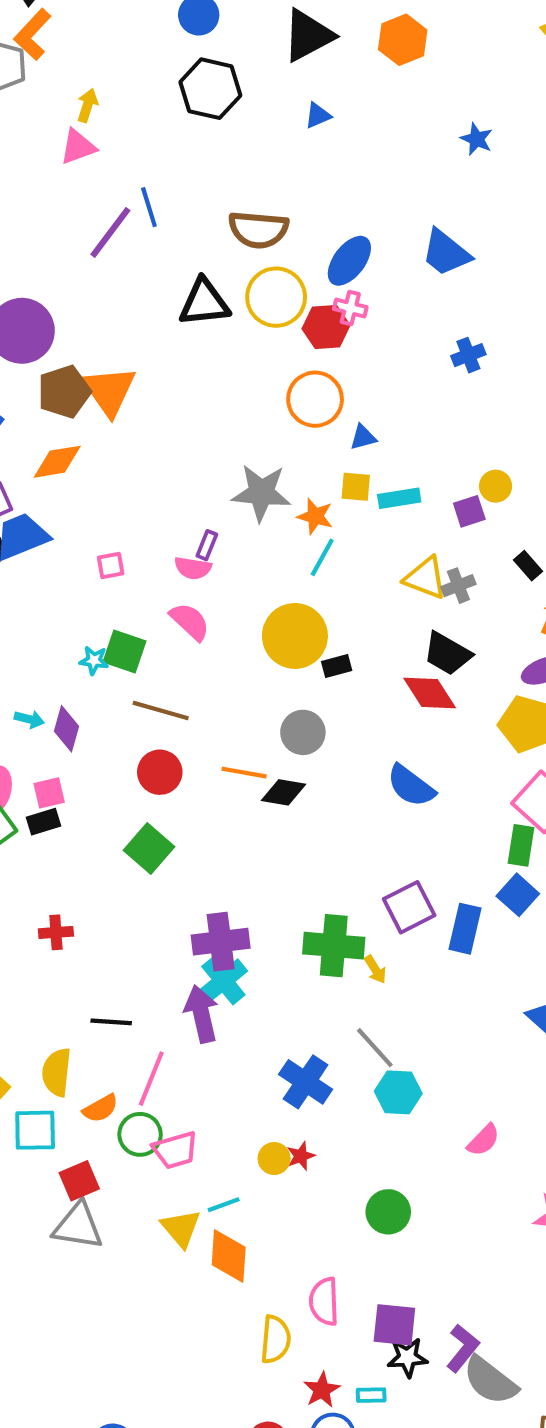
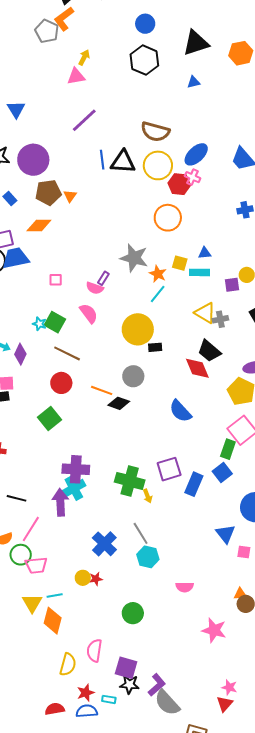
blue line: (149, 207) -> (102, 160), moved
orange triangle: (109, 391) -> (70, 196), size x0.5
blue triangle: (363, 437) -> (205, 253), moved
pink semicircle: (483, 1140) -> (185, 587), turned 36

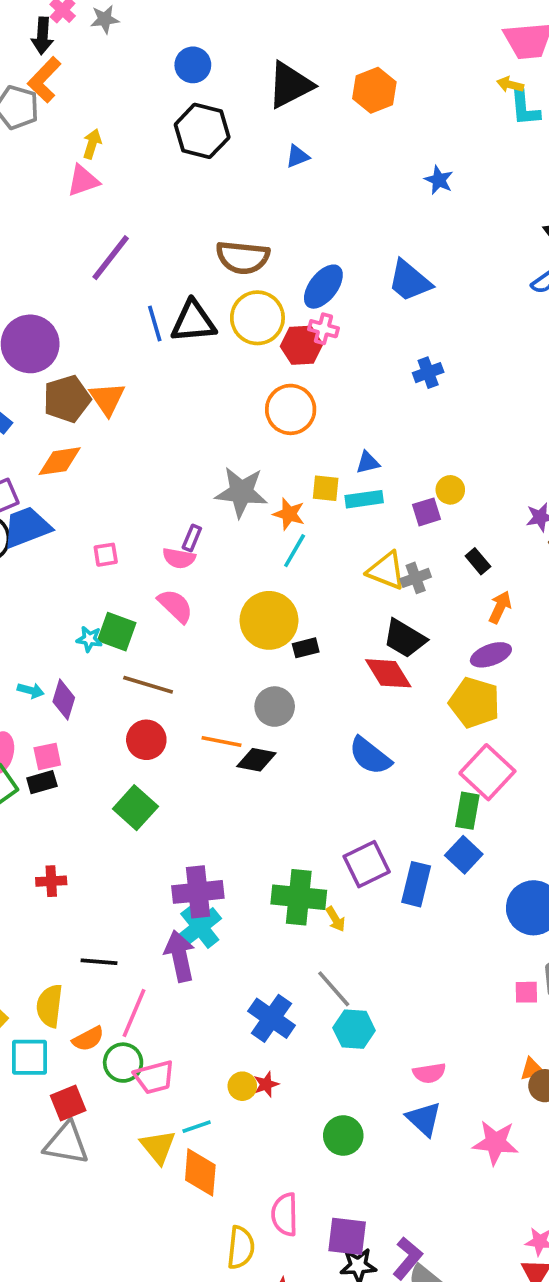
orange triangle: (70, 196) -> (107, 399), size x1.5
blue triangle: (226, 534) -> (424, 1119), moved

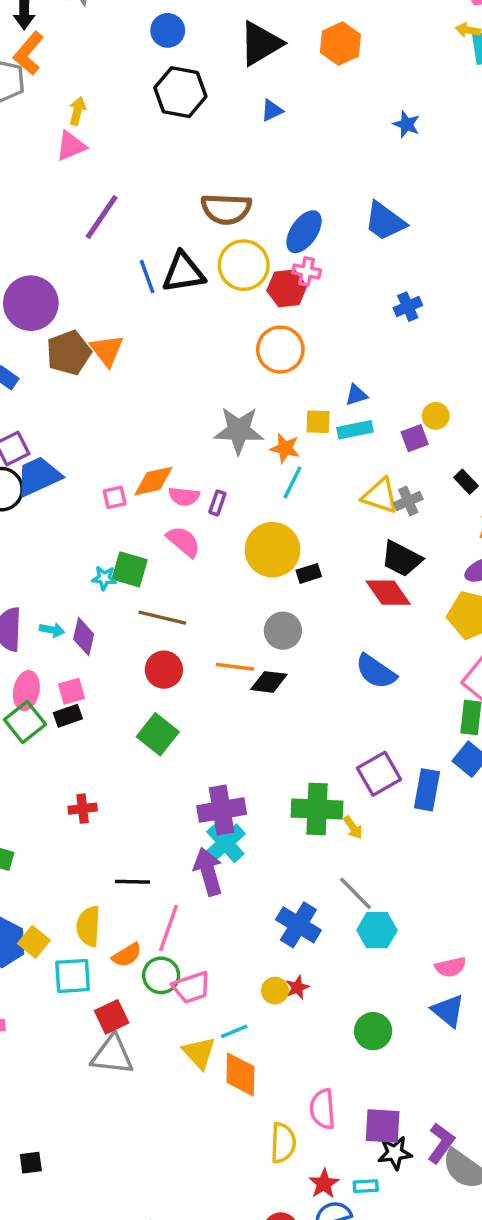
orange diamond: (60, 461) -> (153, 481), moved
purple rectangle: (192, 538) -> (217, 503), moved

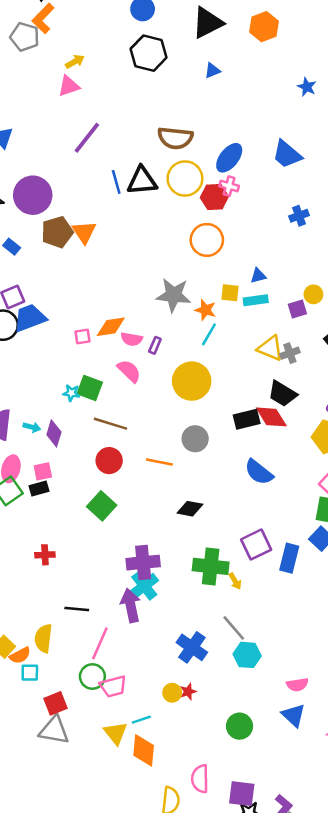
yellow arrow: (77, 111) -> (75, 62), turned 42
black rectangle: (309, 573) -> (247, 419), moved, size x1.5
black diamond: (269, 682) -> (190, 509), moved
orange semicircle: (127, 955) -> (20, 655), moved
cyan square: (73, 976) -> (30, 673), size x0.7

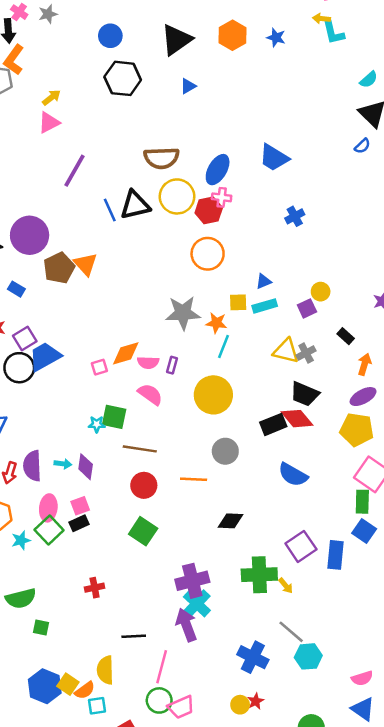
blue star: (307, 87) -> (276, 38), moved

